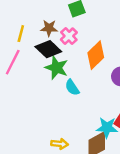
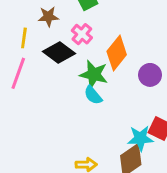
brown star: (49, 28) -> (48, 17), moved
green star: (57, 68) -> (94, 74), moved

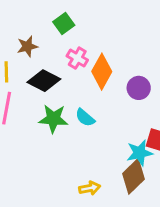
pink cross: (82, 34) -> (77, 58), moved
green star: (94, 74) -> (53, 119), moved

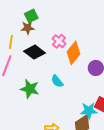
green square: (64, 24) -> (31, 16), moved
green star: (53, 119) -> (30, 89), moved

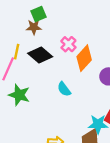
yellow line: (11, 42) -> (17, 52), moved
green star: (30, 89) -> (19, 95), moved

